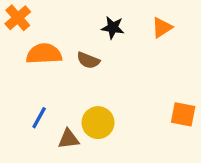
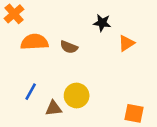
black star: (113, 28) -> (102, 23), moved
orange triangle: (162, 28) -> (126, 43), moved
orange square: (183, 114) -> (134, 113), moved

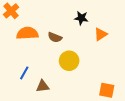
yellow circle: (77, 96) -> (69, 61), moved

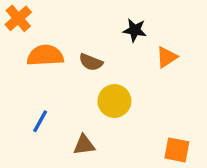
brown triangle: (43, 86) -> (84, 145), moved

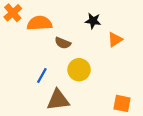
orange semicircle: (45, 55) -> (40, 23), moved
blue line: (40, 121) -> (42, 76), moved
brown triangle: (84, 145) -> (58, 100), size x1.5

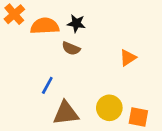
black star: (93, 21) -> (76, 23), moved
orange triangle: (115, 39) -> (128, 58), moved
yellow circle: (79, 70) -> (109, 108), moved

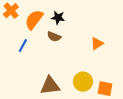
orange semicircle: (45, 26) -> (34, 20), turned -50
blue line: (47, 85) -> (23, 46), moved

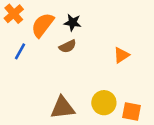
brown semicircle: (54, 37) -> (68, 46), turned -48
blue line: (23, 46) -> (20, 51), moved

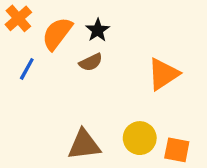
black star: (73, 23) -> (98, 30), turned 30
orange triangle: (121, 55) -> (163, 74), size x1.5

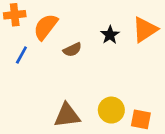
orange cross: (18, 18) -> (15, 15), turned 35
black star: (98, 30) -> (110, 35), moved
orange triangle: (163, 74) -> (145, 30), moved

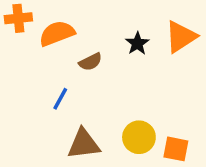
orange semicircle: (46, 27) -> (57, 33), turned 32
blue line: (21, 55) -> (60, 99), moved

